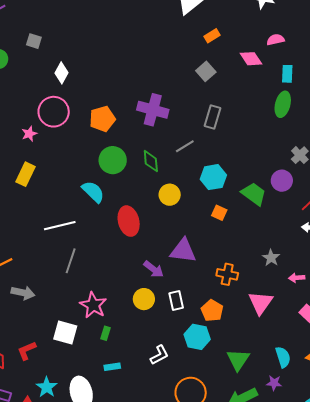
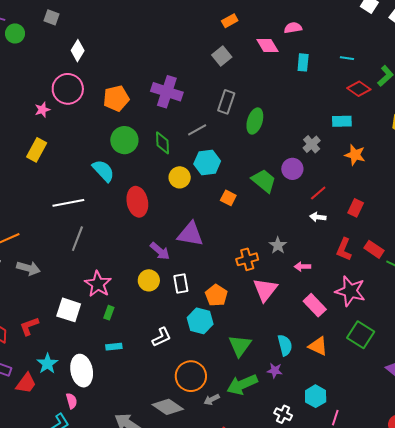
green ellipse: (283, 104) -> (255, 121), moved
cyan hexagon: (213, 177) -> (207, 163), moved
orange cross: (227, 274) -> (247, 259), moved, turned -30

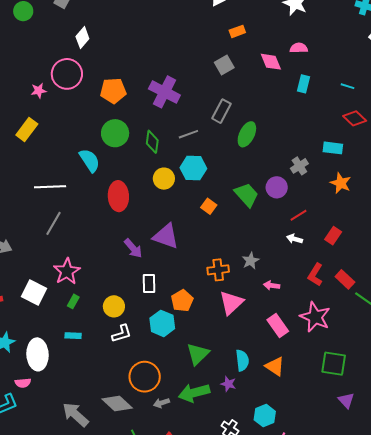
yellow circle: (149, 280) -> (114, 306), moved
green square: (361, 335) -> (334, 364), moved, turned -32
pink semicircle: (72, 401) -> (23, 383), turned 91

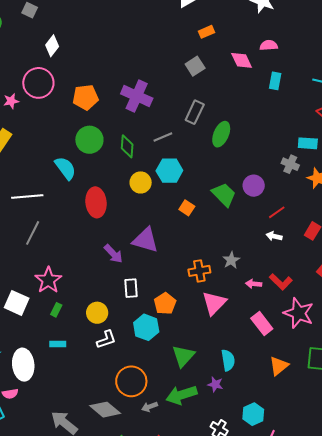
gray cross: (299, 166) -> (290, 164), moved, turned -30
red L-shape: (315, 275) -> (281, 282), moved, turned -75
orange triangle: (275, 366) -> (279, 366), moved, turned 50

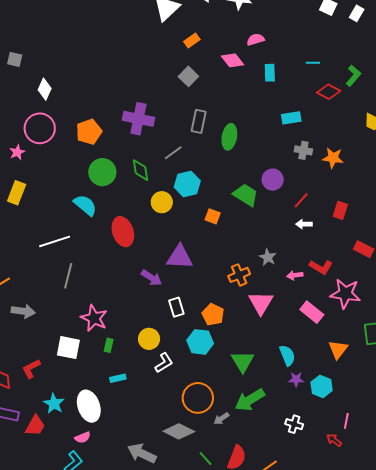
cyan rectangle: (308, 143) -> (291, 118), moved
purple star: (215, 384) -> (296, 379), moved
cyan hexagon: (253, 414) -> (322, 386), moved

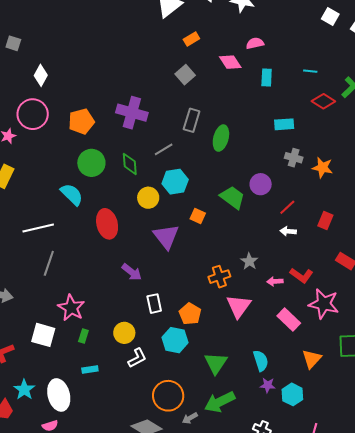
purple triangle: (180, 257) -> (166, 236), moved, turned 44

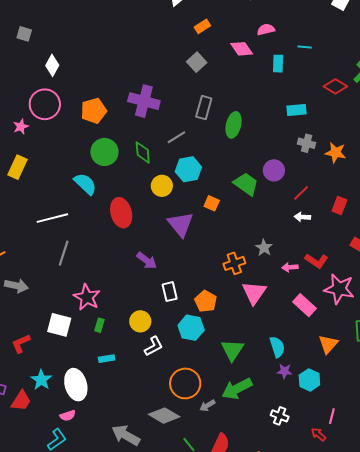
cyan line: (310, 71) -> (305, 47), moved

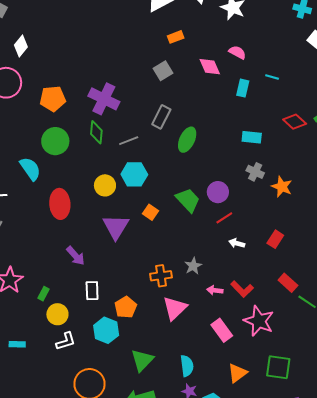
pink semicircle: (266, 30) -> (237, 52), turned 30
green diamond: (143, 152) -> (96, 132), moved
red line: (301, 193) -> (224, 218), moved
green rectangle: (99, 325) -> (44, 294), moved

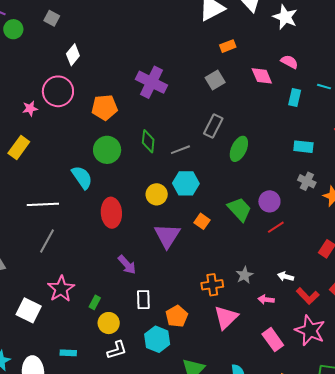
purple cross: (104, 99) -> (151, 82), moved
white arrow: (237, 243) -> (286, 277), moved
red L-shape: (242, 289) -> (308, 296), moved

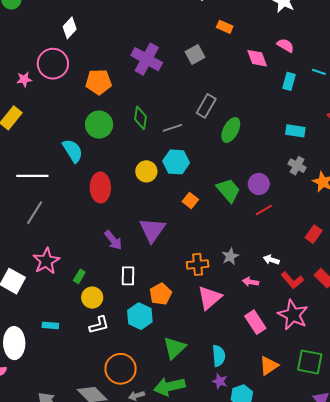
orange rectangle: (228, 46) -> (225, 27), turned 42
gray square: (215, 80) -> (195, 55), moved
purple triangle: (167, 236) -> (152, 230), moved

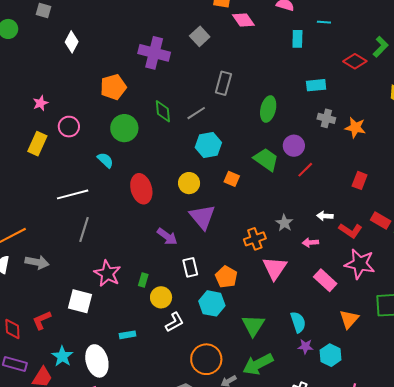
pink diamond: (257, 58) -> (243, 20), moved
pink circle: (53, 64) -> (69, 127), moved, size x0.7
green ellipse: (231, 130) -> (268, 109), moved
cyan semicircle: (73, 151) -> (105, 160), size x0.7
yellow circle: (146, 171) -> (189, 183), moved

